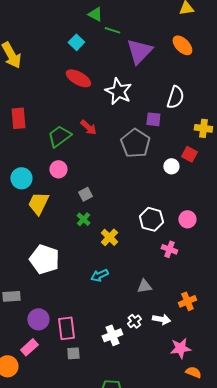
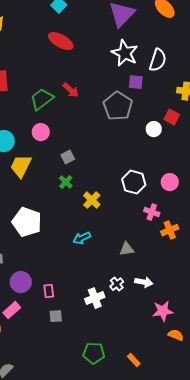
white star: (118, 91) -> (125, 53), moved
orange cross: (187, 301) -> (170, 230), moved
pink rectangle: (66, 328) -> (49, 291), size x0.6

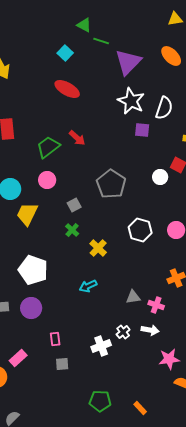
gray pentagon: (118, 106) -> (111, 184), moved
pink cross: (152, 212) -> (156, 305), moved
purple circle: (21, 282) -> (31, 308), moved

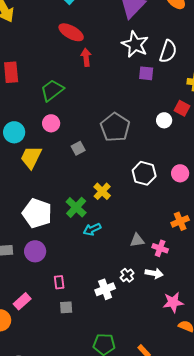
red arrow: (77, 138) -> (86, 57), moved, turned -138
green cross: (72, 230) -> (76, 207), moved, size x1.5

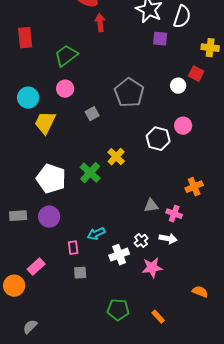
pink circle: (180, 173) -> (183, 126), moved
cyan arrow: (92, 229) -> (96, 234), moved
pink star: (173, 302) -> (152, 268), moved

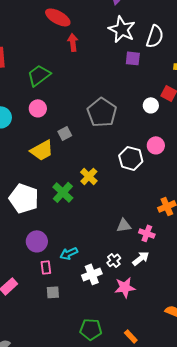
yellow trapezoid: (45, 123) -> (42, 150), moved, turned -145
purple circle: (49, 217) -> (37, 241), moved
white arrow: (168, 239) -> (141, 258), turned -48

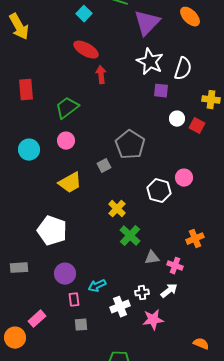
white circle: (151, 105) -> (177, 119), moved
gray square: (65, 133) -> (104, 166), moved
green cross: (63, 192) -> (130, 236), moved
white cross: (114, 260) -> (142, 293), turned 32

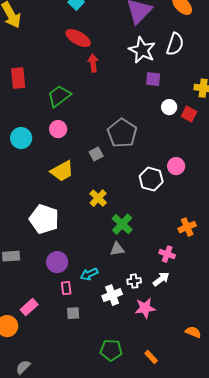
white semicircle: (183, 69) -> (175, 44), moved
yellow cross: (117, 209) -> (98, 198), moved
gray triangle: (152, 258) -> (117, 249), moved

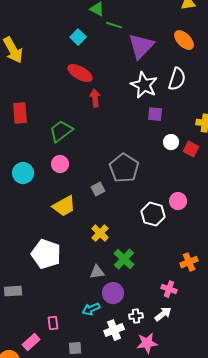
gray triangle: (117, 249) -> (97, 272), moved
purple circle: (57, 262) -> (113, 293), moved
pink rectangle: (66, 288) -> (53, 323), moved

